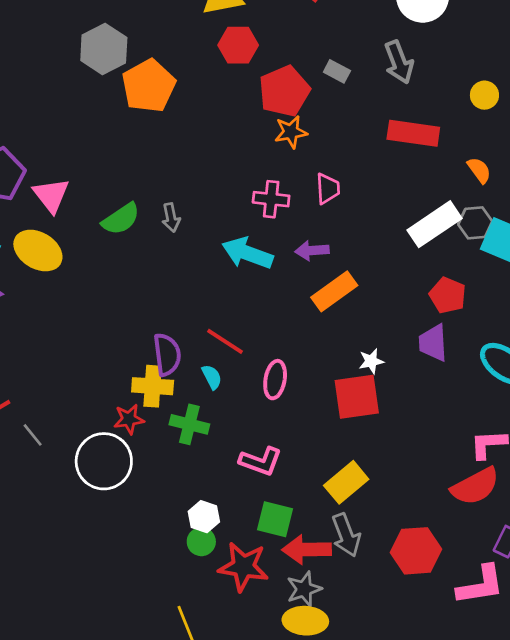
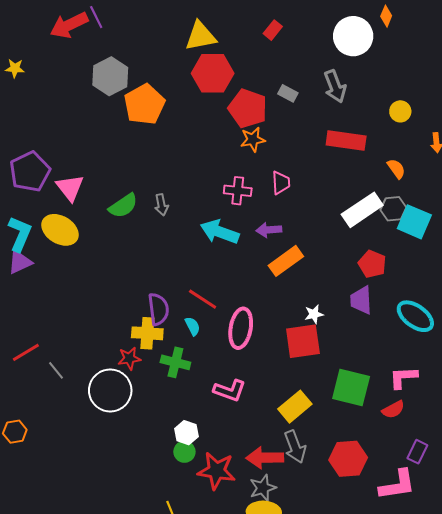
red hexagon: (238, 45) -> (213, 73), size x1.4
red pentagon: (284, 91) -> (248, 108), turned -30
pink ellipse: (275, 380) -> (241, 328), size x1.4
red semicircle: (475, 486) -> (393, 410), size x0.6
green square: (275, 519) -> (351, 387), moved, size x1.4

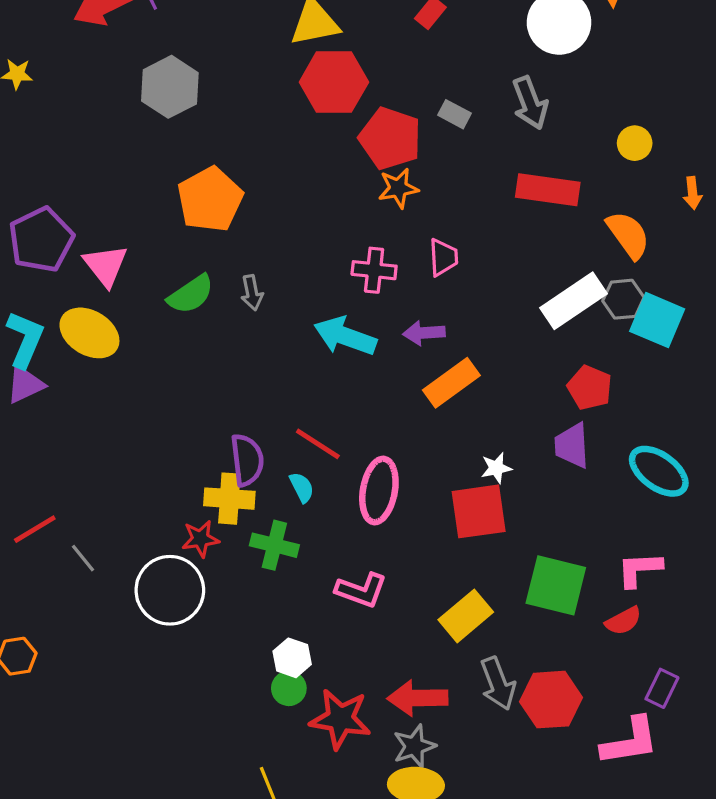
orange pentagon: (144, 104) -> (210, 199), moved
orange semicircle: (396, 169) -> (628, 235), size x1.5
gray arrow: (295, 447) -> (498, 684), moved

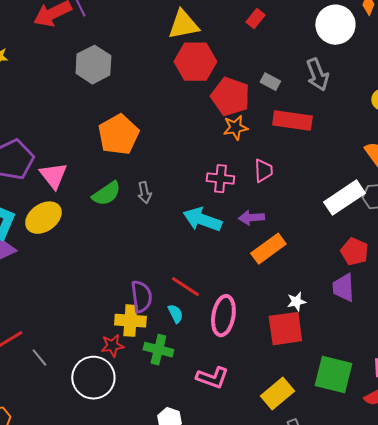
red rectangle: (548, 190) -> (292, 121), moved
yellow ellipse: (89, 333) -> (43, 218), turned -66

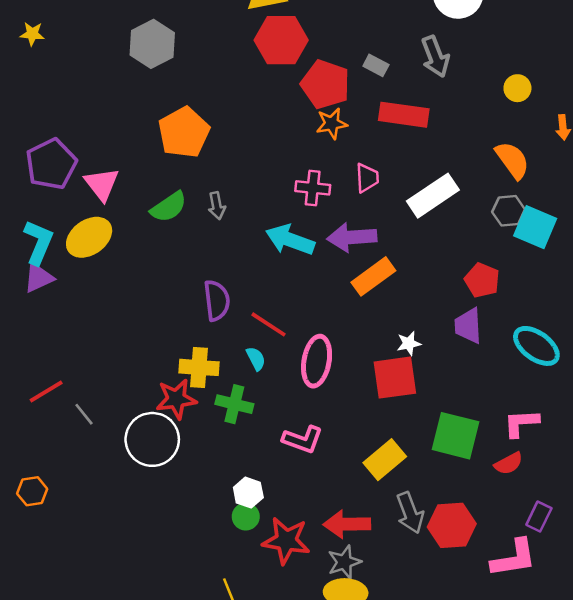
white rectangle: (344, 198) -> (433, 196), moved
purple arrow: (251, 218) -> (352, 237), size x1.5
purple semicircle: (141, 297) -> (217, 300), moved
red star: (112, 346) -> (176, 399), size x1.4

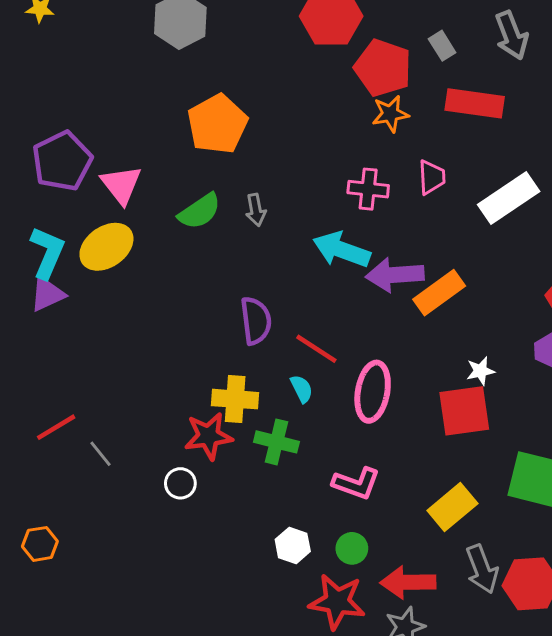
gray rectangle: (376, 65) -> (442, 46), turned 30
purple arrow: (352, 237) -> (395, 275), moved
white circle: (152, 439) -> (180, 483), size x0.5
green circle: (246, 517) -> (352, 548), moved

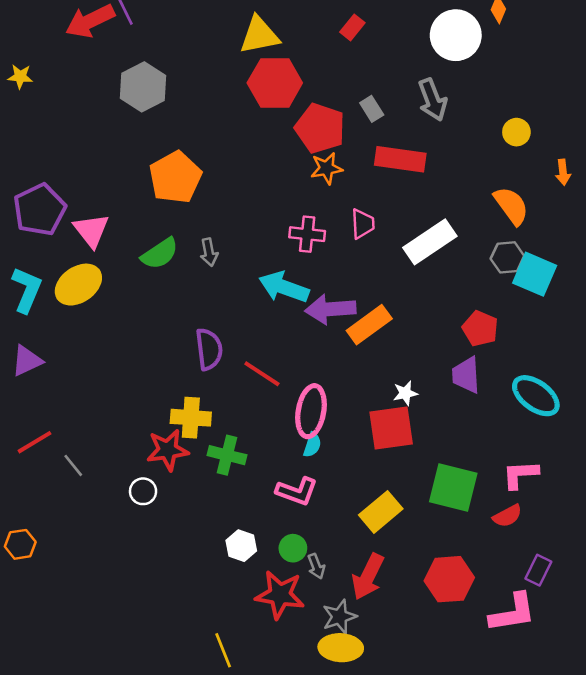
purple triangle: (47, 294) -> (27, 361), moved
cyan semicircle: (302, 389) -> (312, 445), moved, turned 45
gray arrow: (482, 569) -> (316, 566), moved, size x0.6
red arrow: (408, 582) -> (368, 577), moved, turned -63

